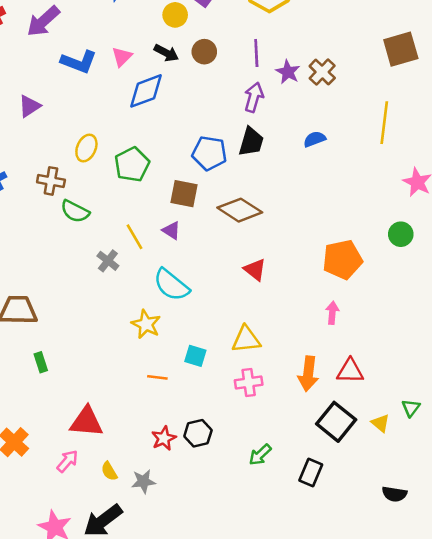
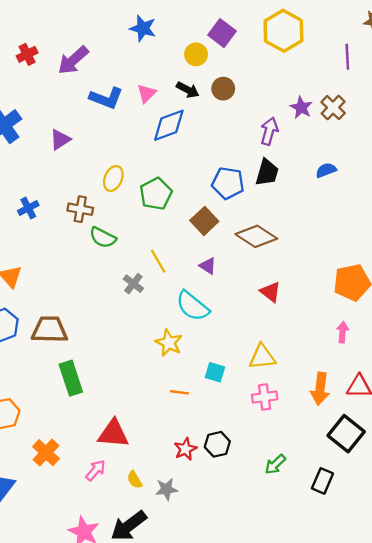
purple line: (256, 53) -> (347, 57), moved
brown square: (184, 194) -> (204, 221), turned 36
purple triangle: (171, 230) -> (208, 266), moved
green rectangle: (41, 362) -> (71, 378), size x1.8

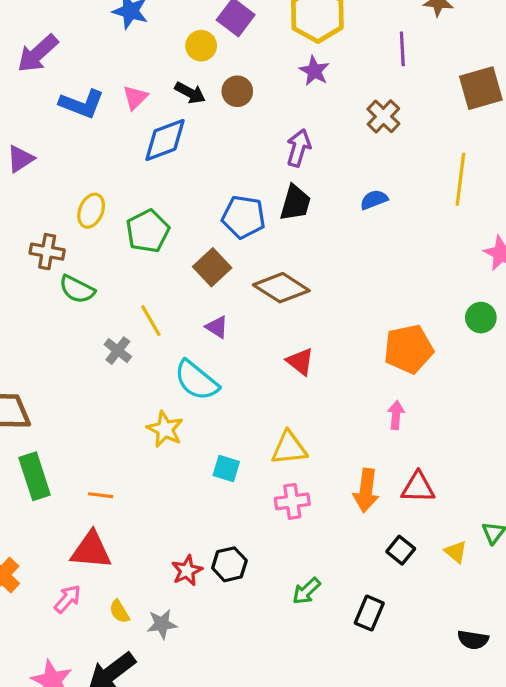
purple star: (301, 108) -> (314, 71), moved
orange line: (179, 392) -> (101, 495), moved
black square: (346, 434) -> (401, 550), size x0.6

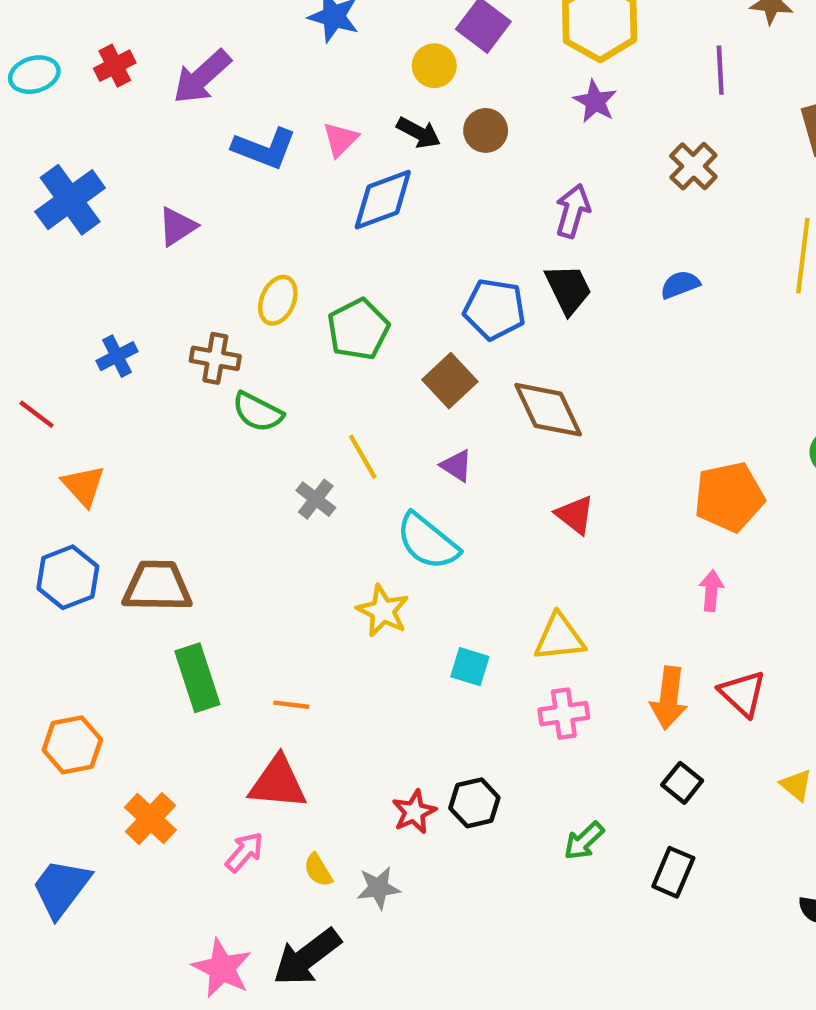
black trapezoid: (295, 203) -> (568, 289), turned -42
brown diamond: (281, 288) -> (548, 410), turned 32
red triangle: (418, 487) -> (743, 693), turned 42
black square: (401, 550) -> (682, 783), moved

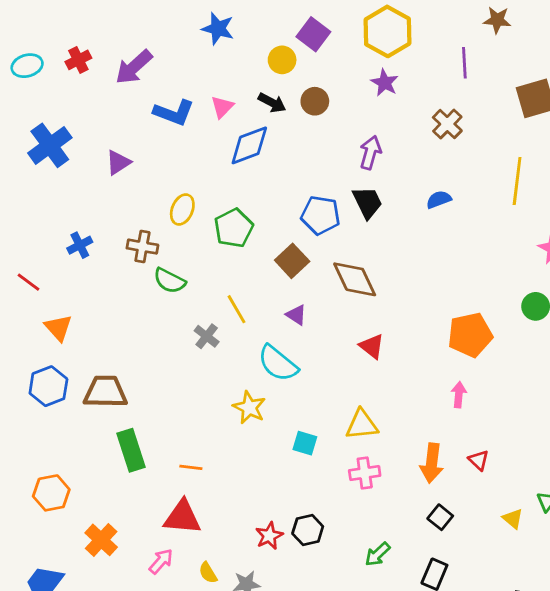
red triangle: (743, 693) -> (479, 460), size x0.7

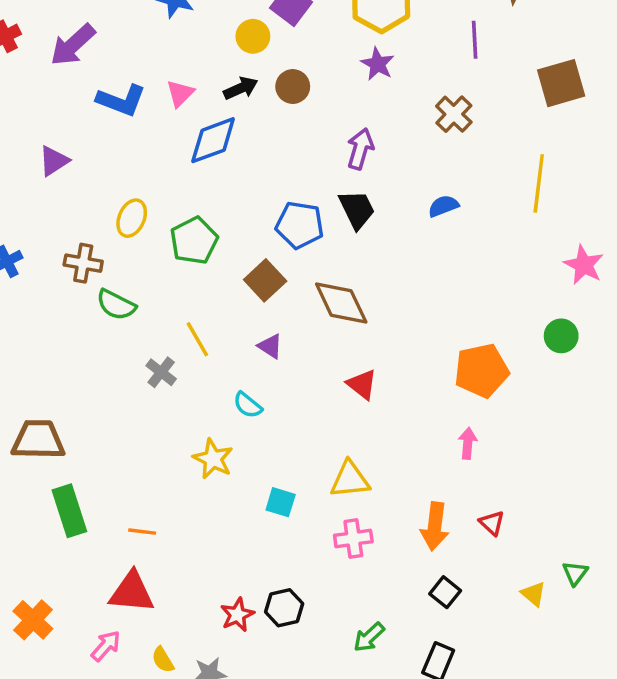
black arrow: (272, 103) -> (241, 88), turned -52
cyan semicircle: (278, 363) -> (248, 405), size x0.6

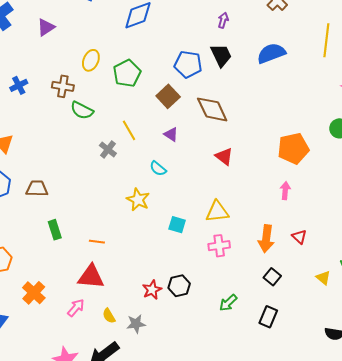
purple arrow: (360, 149) -> (223, 20), size x0.7
blue semicircle: (443, 206) -> (271, 53), size x1.6
brown trapezoid: (38, 440) -> (37, 189), size x0.7
green rectangle: (69, 511) -> (55, 230), size x0.7

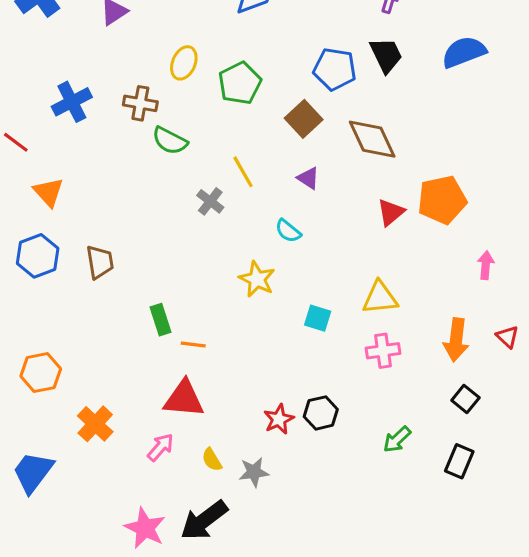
blue cross: (19, 85) -> (72, 102), size x1.4
orange pentagon: (293, 148) -> (442, 200), moved
red triangle: (224, 156) -> (391, 212), turned 42
brown trapezoid: (37, 189) -> (100, 262), turned 80
green rectangle: (55, 230) -> (161, 320), moved

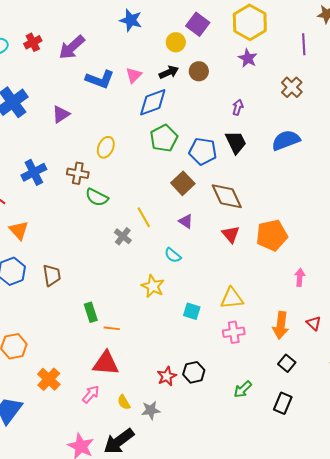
green pentagon: (240, 83) -> (164, 138), moved
red triangle: (391, 212) -> (231, 234), moved, turned -30

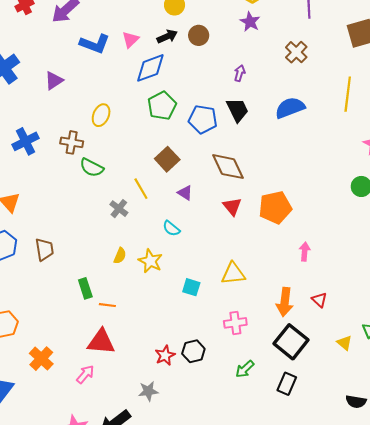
brown square: (183, 183) -> (167, 159), moved
pink cross: (234, 332) -> (235, 323), moved
black square: (287, 363) -> (291, 342), size x1.8
yellow semicircle: (124, 402) -> (120, 256), moved, turned -126

